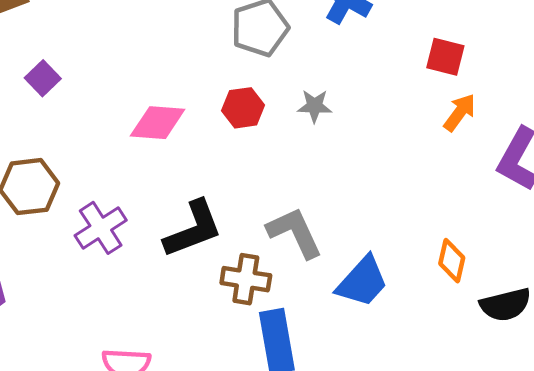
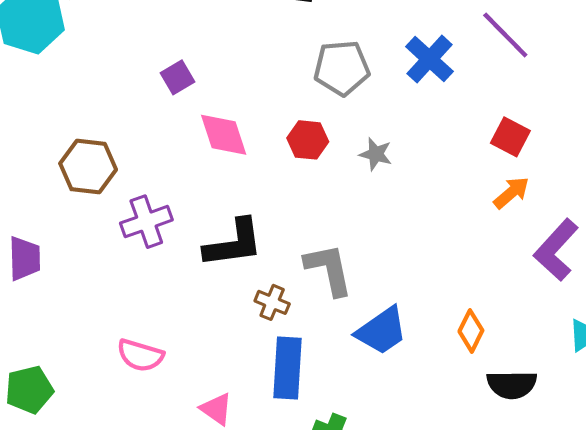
purple square: (43, 78) -> (178, 77), moved
pink diamond: (158, 123) -> (224, 135), turned 54
brown cross: (246, 279) -> (272, 302), size x0.7

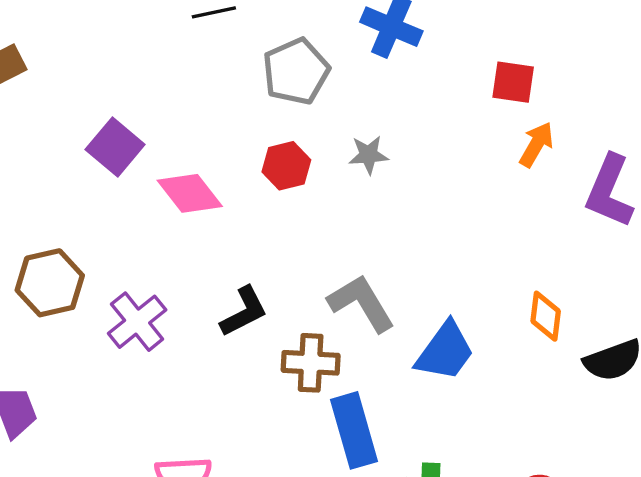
purple square: (178, 77) -> (115, 147), size x1.4
black L-shape: (234, 243) -> (244, 312), size x0.7
brown cross: (272, 302) -> (311, 363), size x1.4

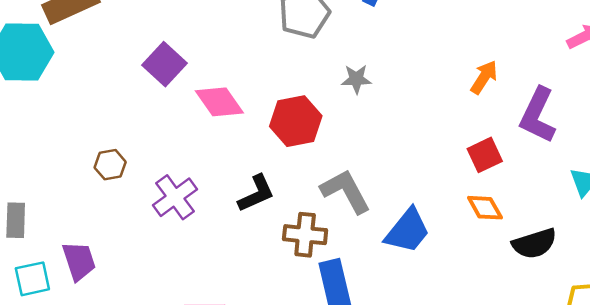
red square: (513, 82) -> (485, 155), moved, turned -36
red hexagon: (286, 166) -> (296, 121), moved, size x1.4
brown hexagon: (50, 283) -> (110, 165), size x0.6
orange diamond: (546, 316) -> (485, 208), turned -39

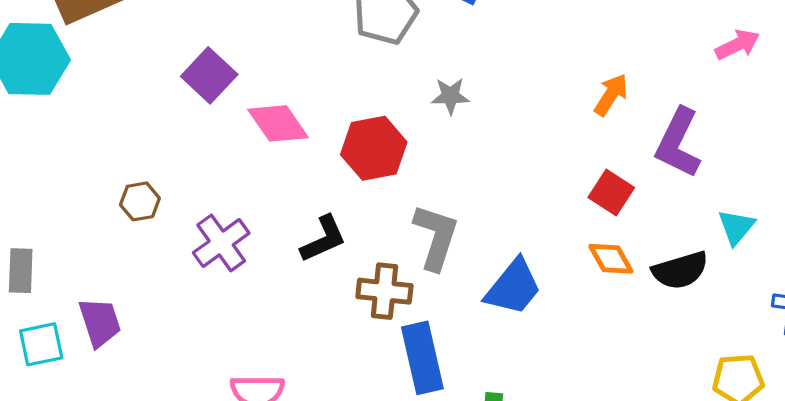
red square: (485, 155) -> (611, 192), turned -32
gray L-shape: (346, 191) -> (436, 237), turned 46
black semicircle: (534, 244) -> (680, 270), moved

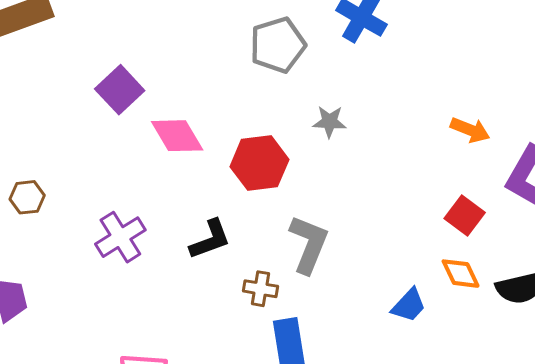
orange arrow: (611, 95) -> (470, 130), turned 75
brown hexagon: (140, 201) -> (27, 197), moved
blue trapezoid: (513, 287) -> (409, 305), moved, size x0.7
brown cross: (384, 291) -> (260, 289), size x0.7

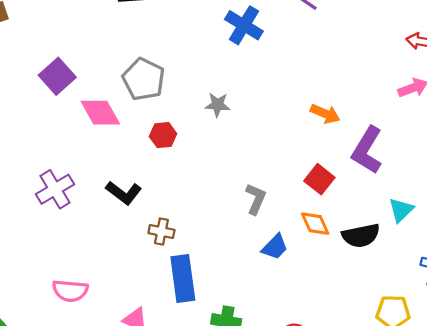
gray pentagon: (278, 45) -> (144, 79), moved, turned -30
red hexagon: (259, 163) -> (163, 135), size x0.6
black L-shape: (210, 239) -> (124, 193), turned 56
gray L-shape: (309, 244) -> (256, 199), moved, size x0.7

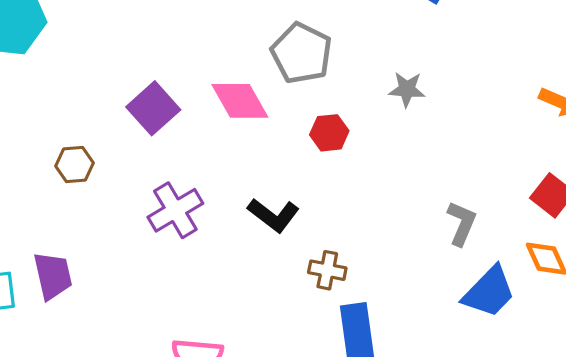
purple square: (57, 76) -> (153, 108), moved
blue trapezoid: (275, 247) -> (489, 292), size x1.4

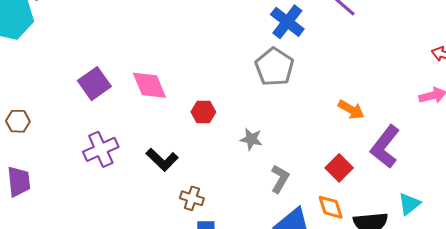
gray pentagon: (302, 53) -> (274, 67), moved
gray star: (407, 89) -> (251, 139), moved
brown hexagon: (75, 164) -> (18, 121), moved

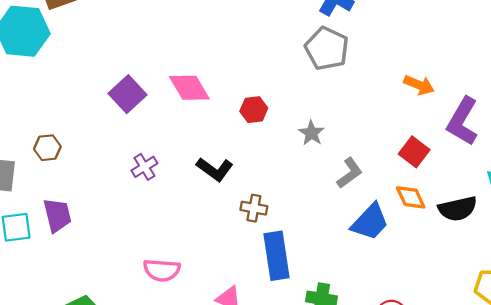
gray star: (251, 139) -> (311, 133), turned 30
purple cross: (101, 149) -> (144, 167), size x0.7
gray L-shape: (280, 179) -> (350, 173), turned 32

